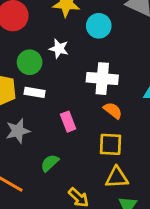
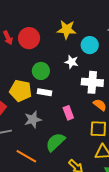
white star: (59, 49) -> (72, 62), moved
green semicircle: (50, 163) -> (55, 142), size x1.5

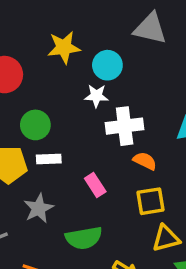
white star: (72, 62) -> (96, 96), moved
green semicircle: (55, 142) -> (84, 238), turned -135

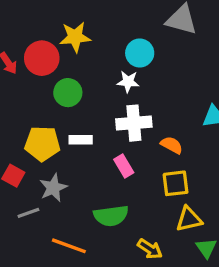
yellow star: (64, 47) -> (75, 37), moved
green circle: (35, 125) -> (68, 93), moved
white cross: (125, 126) -> (134, 123), moved
gray star: (39, 208) -> (53, 188), moved

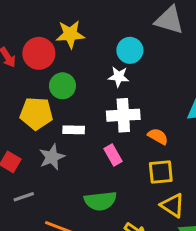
yellow pentagon: (42, 144) -> (36, 113), moved
gray star: (53, 188) -> (52, 157), moved
yellow triangle: (189, 219) -> (173, 205), turned 45

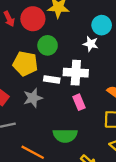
white cross: (123, 115) -> (76, 73), moved

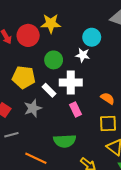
green circle: (48, 45) -> (54, 60), moved
white rectangle: (52, 80) -> (49, 90), turned 40

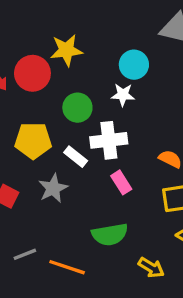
gray line: (11, 135) -> (25, 254), moved

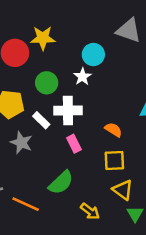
white star: (123, 95) -> (82, 77), turned 30
gray star: (53, 188) -> (21, 143), turned -30
green semicircle: (110, 234) -> (61, 183), turned -40

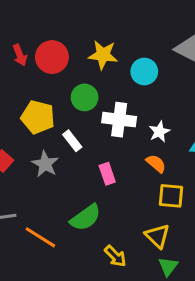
yellow star: (43, 38) -> (103, 55), moved
white star: (82, 77) -> (159, 132), moved
white cross: (68, 110) -> (119, 120), moved
yellow square: (114, 161) -> (171, 196), moved

